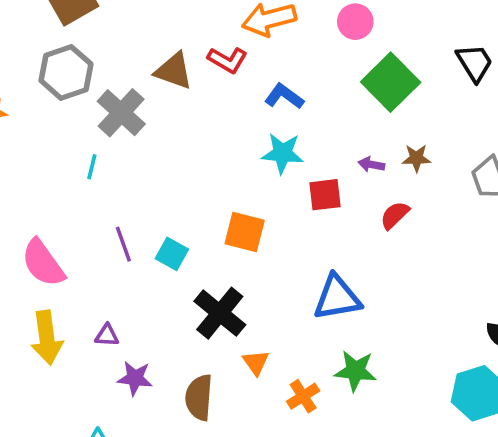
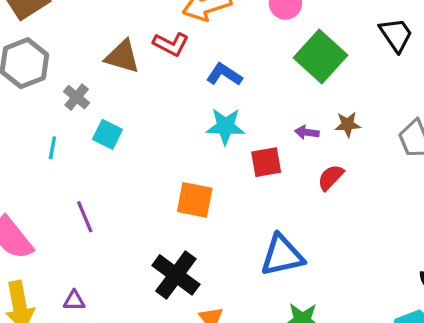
gray cross: (121, 113) -> (77, 97), size x0.6
cyan square: (172, 254) -> (107, 134), moved

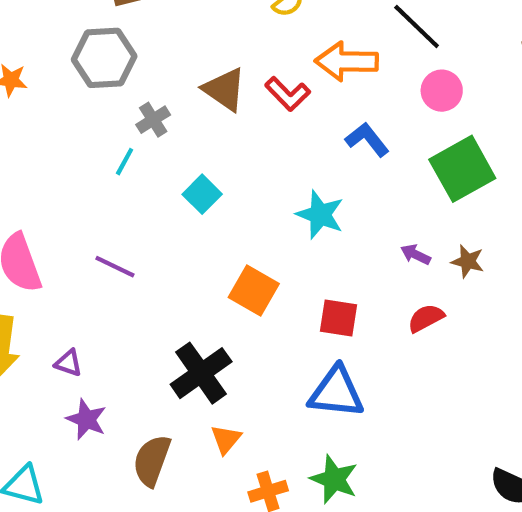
blue L-shape: (224, 75) -> (367, 140), moved
cyan square: (107, 134) -> (202, 194), moved
cyan line: (52, 148) -> (125, 162), moved
red square: (266, 162) -> (338, 318), moved
purple line: (85, 217) -> (115, 267), turned -60

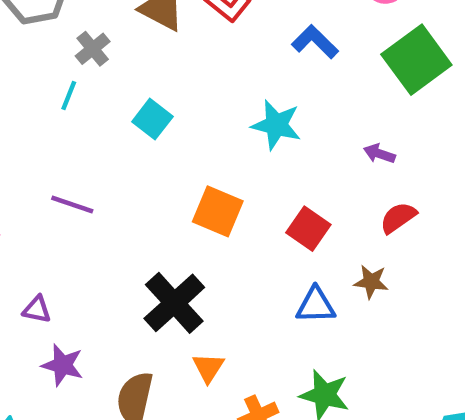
brown star: (468, 261) -> (371, 282), moved
red square: (338, 318) -> (308, 229), turned 33
blue triangle: (336, 392) -> (316, 305), size x0.7

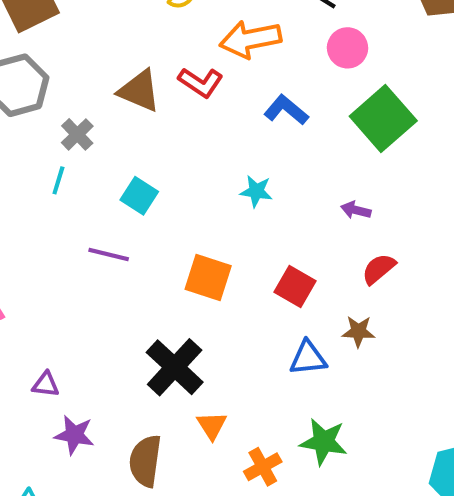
cyan star: (276, 125) -> (256, 191), size x0.7
purple line: (72, 204) -> (109, 255), moved

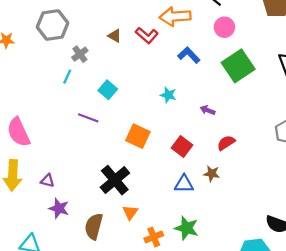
brown triangle: (139, 91) -> (115, 36), size x0.6
purple arrow: (356, 210) -> (208, 110), moved

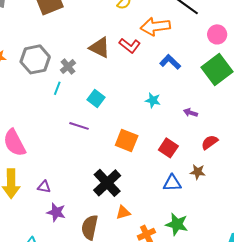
gray hexagon: (53, 25) -> (35, 59), moved
pink circle: (224, 27) -> (217, 34), moved
brown triangle: (115, 36) -> (100, 48), size x1.6
orange triangle: (130, 212) -> (123, 212), turned 42

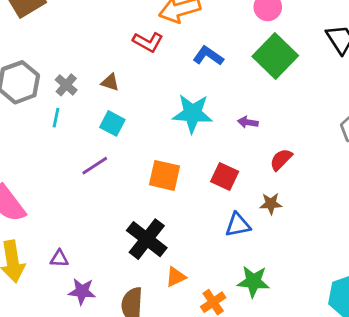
brown triangle: (100, 48) -> (110, 82), moved, size x0.6
cyan star: (153, 100) -> (192, 113), size x1.8
purple line: (79, 126) -> (95, 166), turned -42

